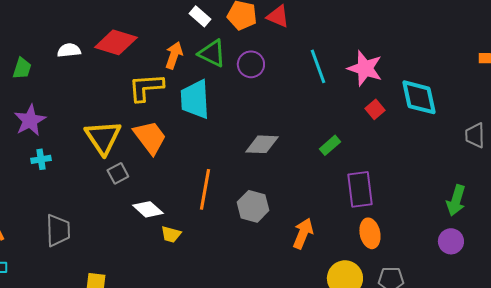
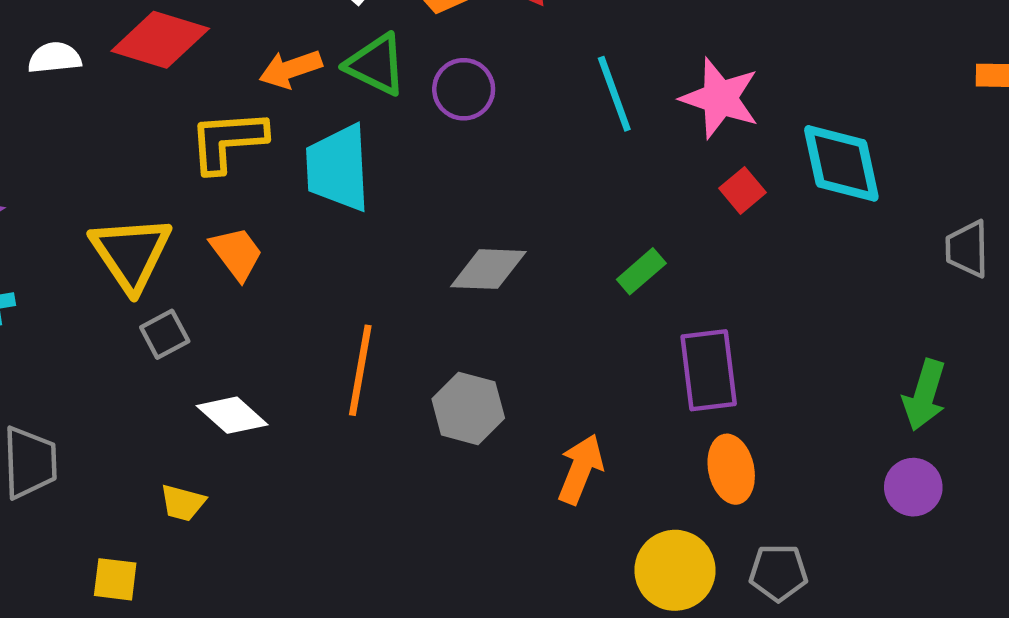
orange arrow: (174, 55) -> (291, 69), turned -128
orange trapezoid: (150, 137) -> (237, 253), size x0.7
yellow trapezoid: (171, 234) -> (183, 503), moved

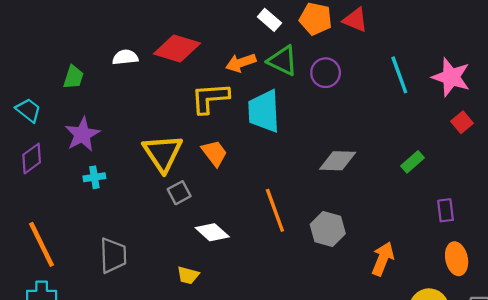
orange line: (360, 370) -> (275, 210), turned -30
purple rectangle: (709, 370) -> (446, 210), size x0.6

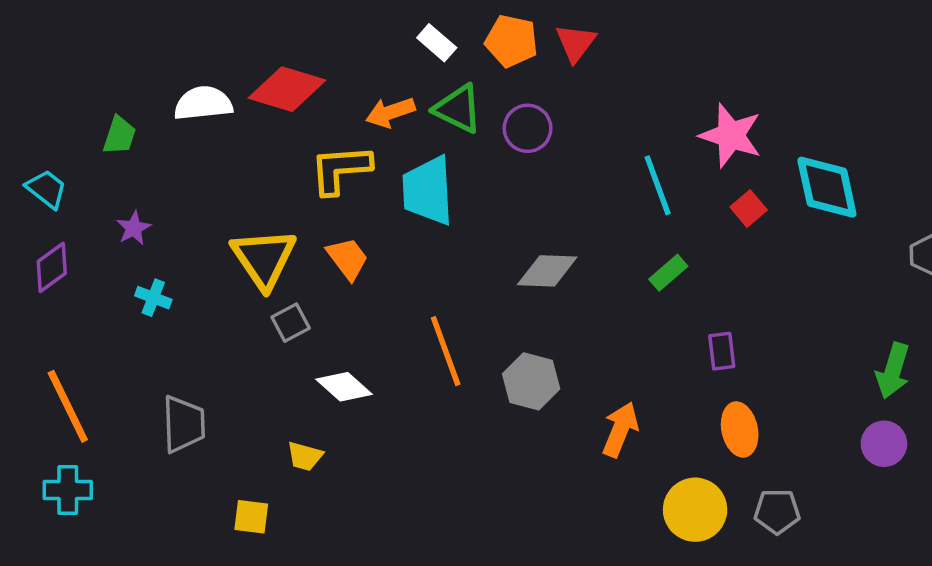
red triangle: (355, 20) -> (576, 43), turned 44
white semicircle: (125, 57) -> (203, 103), size x1.4
cyan line: (399, 75) -> (658, 185), moved
purple star: (82, 134) -> (134, 228), size x0.6
cyan cross: (94, 177) -> (153, 298), turned 30

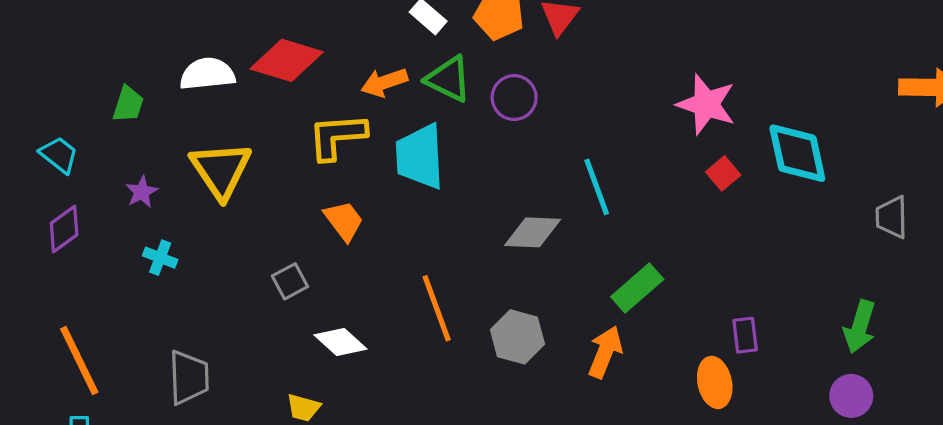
cyan line: (658, 185) -> (597, 187), moved
yellow triangle: (264, 258) -> (221, 170), moved
green rectangle: (668, 273) -> (637, 288), moved, size x1.4
purple rectangle: (722, 351) -> (745, 335), moved
orange arrow: (620, 429) -> (605, 352), moved

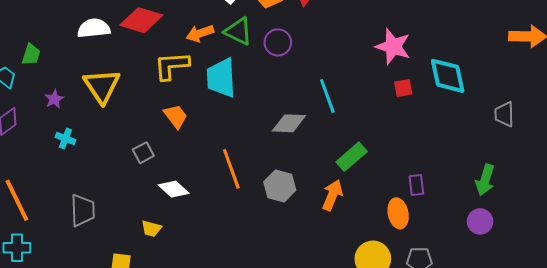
green trapezoid: (128, 104) -> (31, 55), moved
red square: (723, 173) -> (403, 88), turned 30

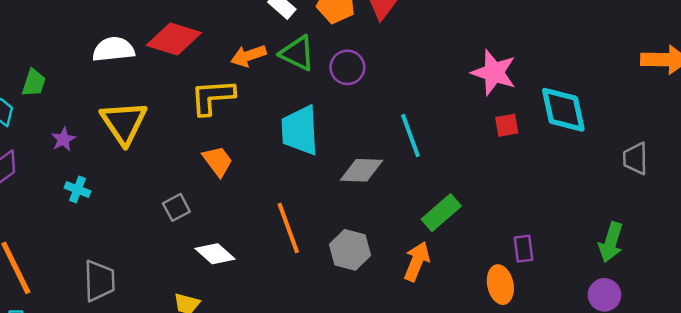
cyan trapezoid: (221, 78) -> (300, 130), moved

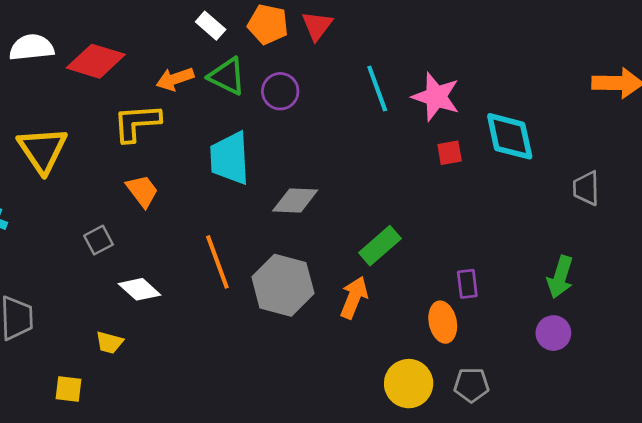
white semicircle: (113, 49) -> (32, 48), moved
cyan line: (410, 135) -> (377, 88), moved
gray hexagon: (350, 250) -> (283, 285), size x1.4

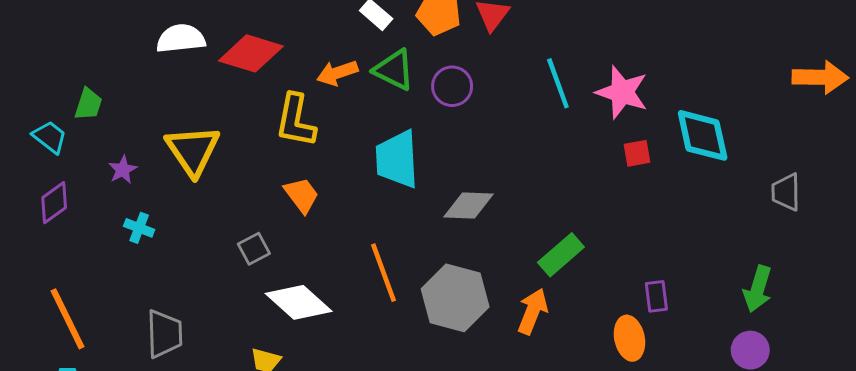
yellow L-shape: (137, 123) -> (296, 121), turned -75
white diamond: (139, 289) -> (299, 302), size x1.4

